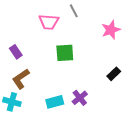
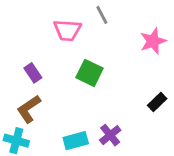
purple rectangle: (16, 52) -> (33, 73), moved
green square: (65, 53) -> (89, 73), turned 30

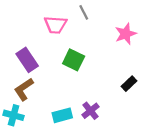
purple rectangle: (33, 73) -> (27, 60), size x1.5

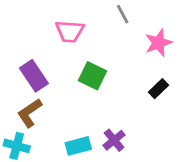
gray line: (84, 12) -> (123, 14), moved
black rectangle: (129, 84) -> (158, 89), moved

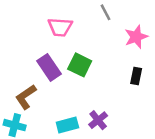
purple rectangle: (34, 76) -> (49, 67), moved
black rectangle: (158, 89) -> (136, 76), turned -35

